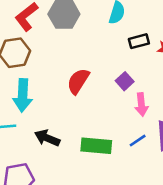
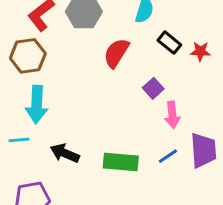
black rectangle: (139, 41) -> (169, 43), turned 54
red semicircle: (78, 81) -> (116, 53), moved

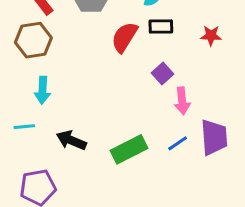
black rectangle: (169, 43) -> (161, 26), moved, turned -40
cyan arrow: (37, 105) -> (43, 90), size x0.7
green rectangle: (121, 162) -> (129, 149), turned -32

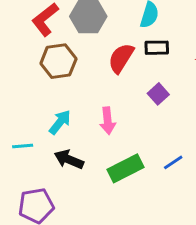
brown hexagon: (33, 40) -> (58, 61), moved
cyan arrow: (43, 90) -> (60, 122), moved, turned -145
pink arrow: (182, 101) -> (108, 121), moved

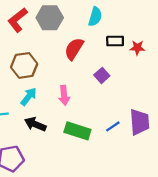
black rectangle: (157, 48) -> (115, 41), moved
brown hexagon: (58, 61) -> (24, 65), moved
green rectangle: (126, 168) -> (77, 131), turned 45

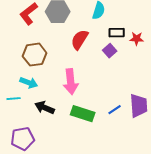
purple square: (102, 75) -> (110, 51), moved
pink arrow: (64, 95) -> (71, 82), size x1.4
cyan arrow: (29, 96) -> (29, 83), moved, turned 72

